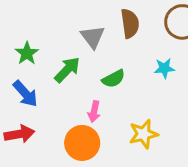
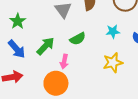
green arrow: (67, 70) -> (46, 46), moved
yellow star: (143, 134) -> (113, 63), moved

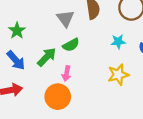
green semicircle: (78, 39) -> (71, 45), moved

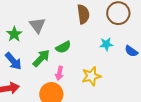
gray triangle: (65, 19) -> (37, 25), moved
yellow star: (118, 75) -> (91, 76), moved

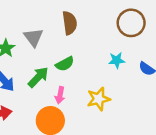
brown semicircle: (83, 14) -> (70, 23), moved

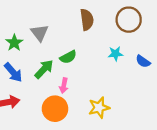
brown semicircle: (70, 23) -> (87, 20), moved
yellow star: (99, 99) -> (99, 108), moved

